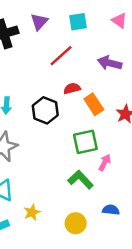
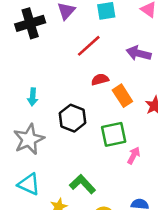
black hexagon: (45, 110) -> (73, 118), moved
green L-shape: (80, 180) -> (83, 184), moved

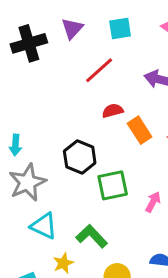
cyan arrow: (33, 97) -> (15, 145), moved
green square: (114, 134) -> (113, 185), moved
cyan triangle: (29, 184) -> (44, 226), moved

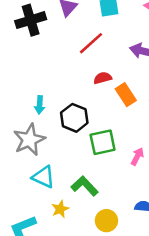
cyan arrow: (15, 145) -> (40, 105), moved

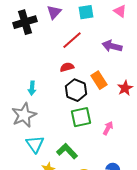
red semicircle: (103, 78) -> (67, 67), moved
black hexagon: (74, 118) -> (76, 90), moved
cyan triangle: (43, 177) -> (35, 144), turned 30

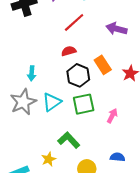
cyan triangle: (35, 144) -> (52, 102), moved, turned 30

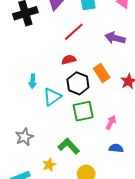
gray star: (23, 102) -> (24, 137), moved, size x0.7
cyan triangle: (52, 102) -> (52, 97), moved
blue semicircle: (118, 157) -> (116, 148), moved

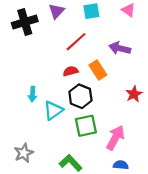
orange rectangle: (102, 73) -> (98, 70), moved
pink arrow: (111, 122) -> (115, 138), size x1.6

